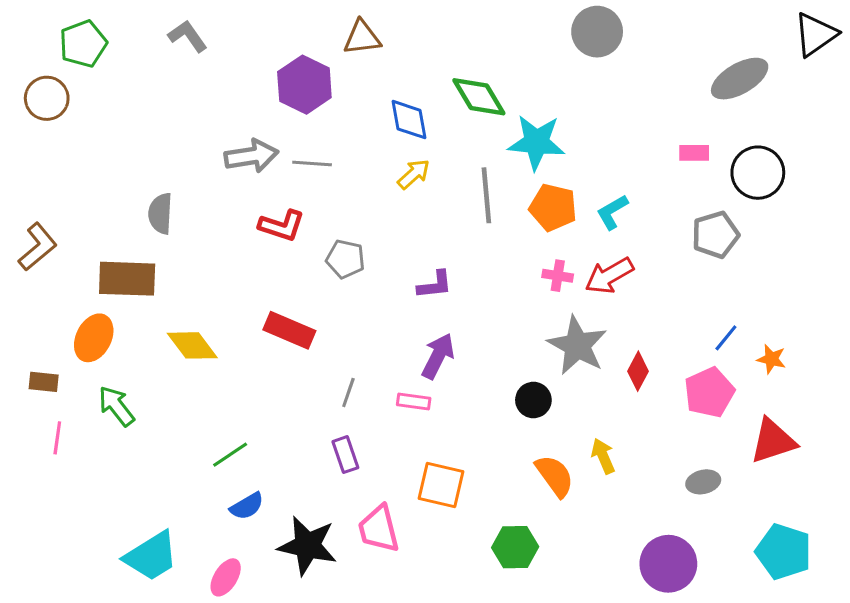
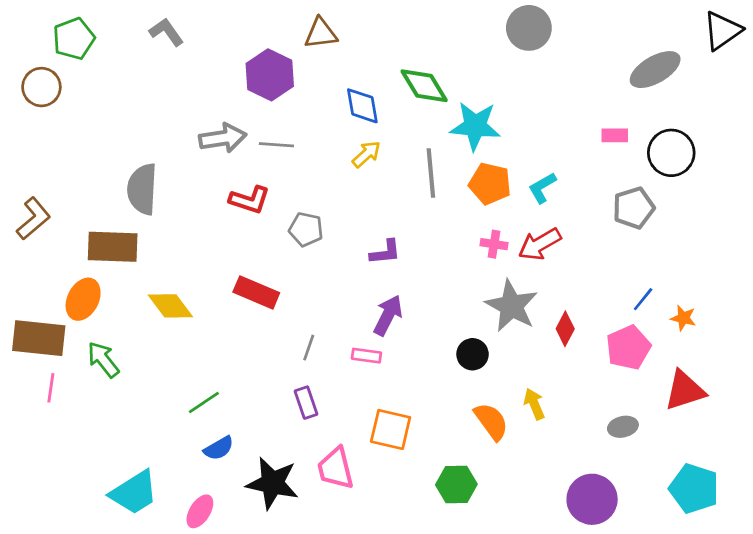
gray semicircle: (160, 214) -> (142, 189), size x1.4
brown rectangle: (44, 382) -> (39, 338), size x2.0

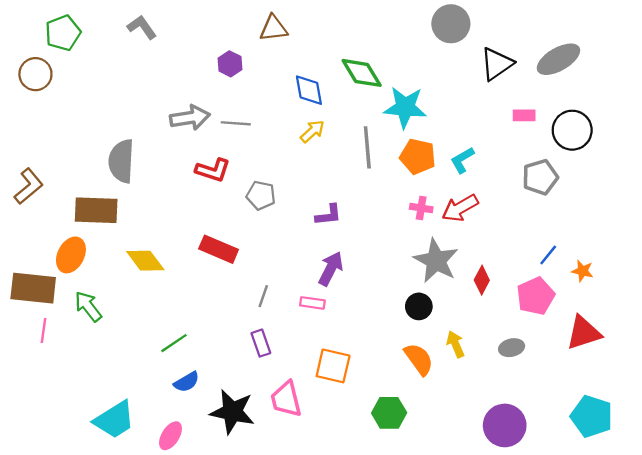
black triangle: (722, 31) -> (497, 64), moved
purple hexagon: (270, 75) -> (230, 64), size x0.6
black circle: (473, 354) -> (419, 306), moved
gray ellipse: (623, 427) -> (512, 348), moved

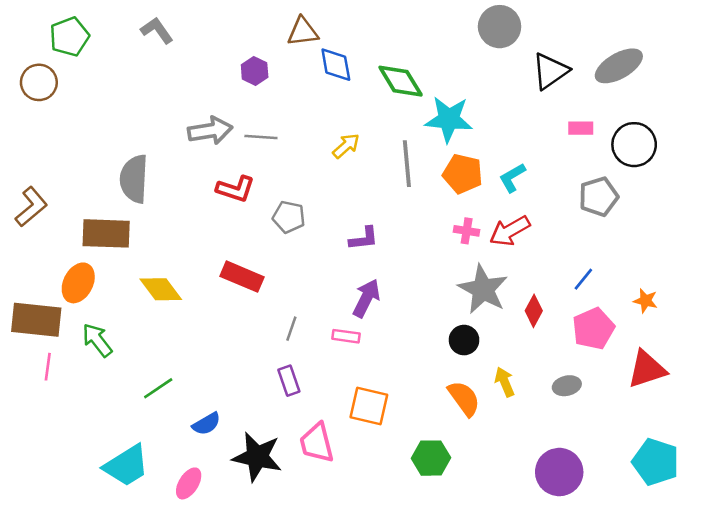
blue diamond: (309, 90) -> (336, 65), moved
blue line: (548, 255) -> (583, 279), moved
green line: (174, 343) -> (158, 388), moved

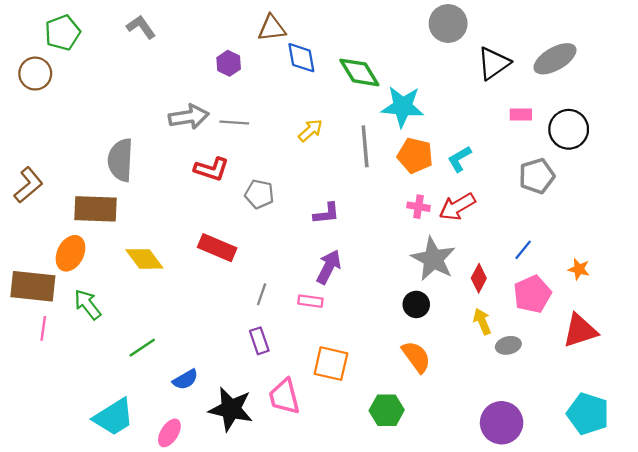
yellow arrow: (505, 382) -> (482, 322), moved

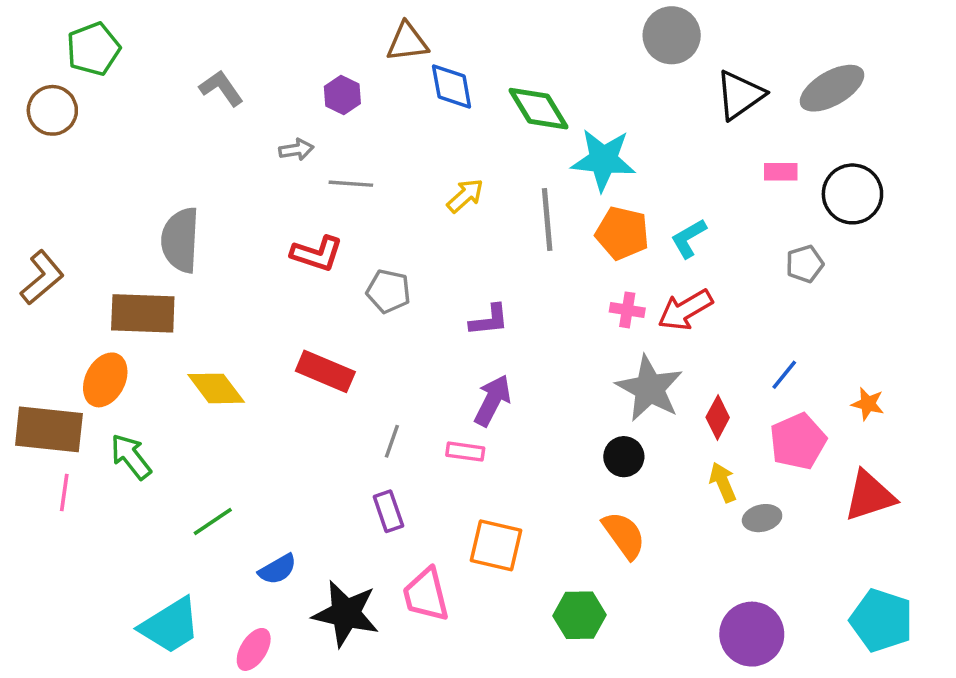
gray L-shape: (141, 27) -> (221, 88), moved
gray arrow: (189, 117) -> (296, 150), moved, size x0.6
gray pentagon: (537, 176) -> (805, 264), size x0.7

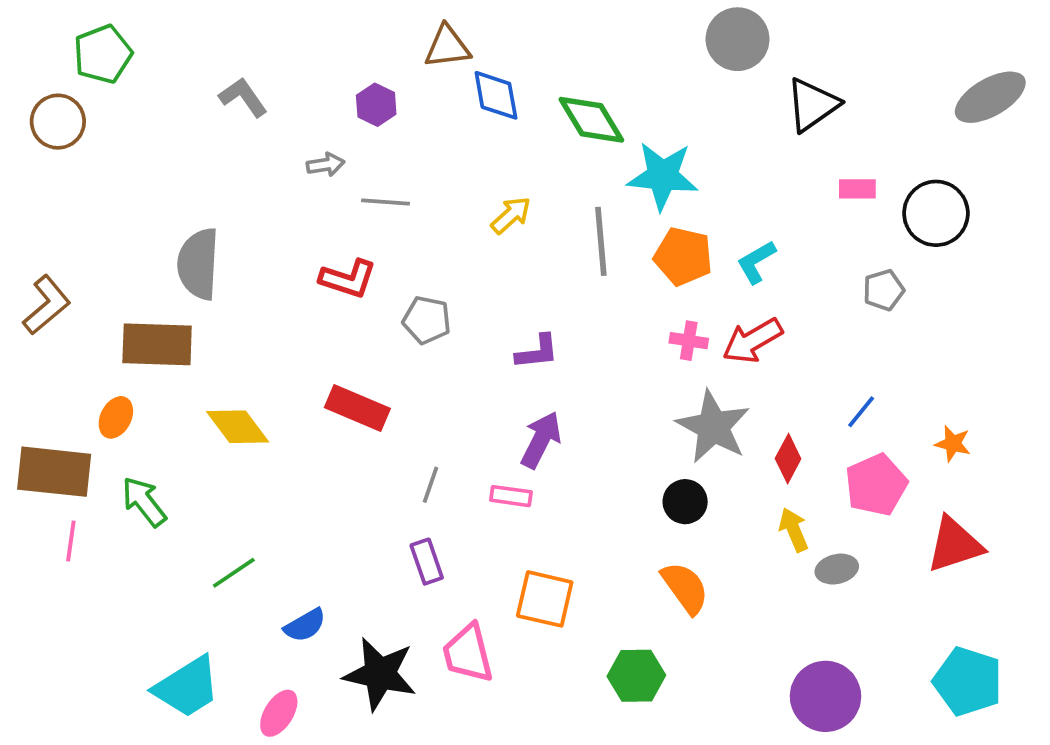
gray ellipse: (832, 88) -> (990, 97), moved
orange ellipse: (105, 380) -> (116, 417), size x0.7

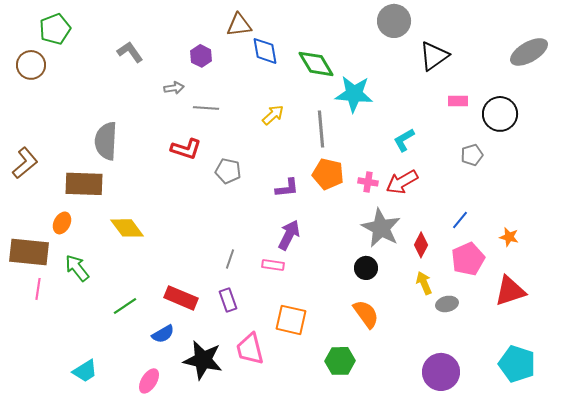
orange pentagon: (683, 256) -> (328, 174), moved
red rectangle: (357, 408) -> (181, 298), moved
cyan trapezoid: (187, 687) -> (85, 371), moved, size x0.7

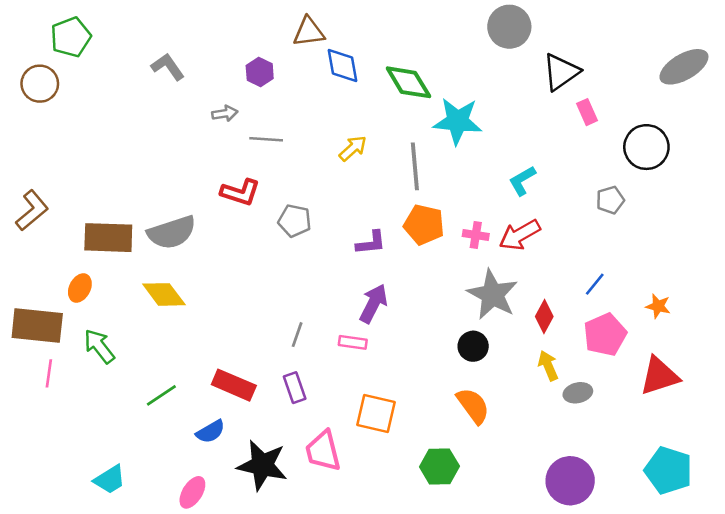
pink rectangle: (458, 101) -> (587, 112), moved, turned 66
gray semicircle: (106, 141) -> (172, 232), moved, turned -111

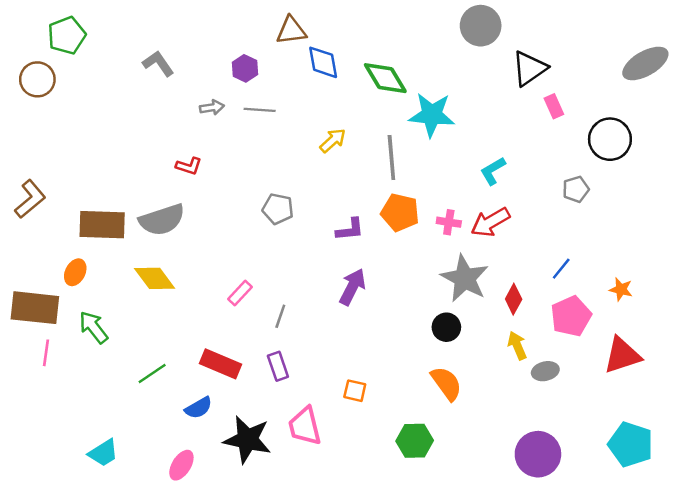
gray line: (266, 139) -> (260, 110), moved
red L-shape: (240, 192) -> (189, 166), moved, size x0.7
pink rectangle: (353, 342) -> (240, 293), moved, turned -55
orange square: (376, 413) -> (355, 391), size x0.6

